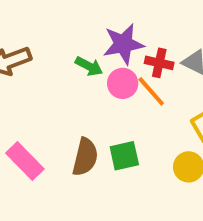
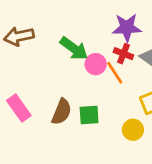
purple star: (123, 44) -> (127, 27), moved
green arrow: (89, 66) -> (74, 48), size x1.5

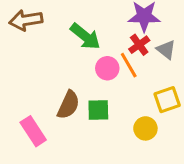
red cross: (123, 54) -> (139, 45), turned 30
pink circle: (96, 64) -> (107, 68), moved
pink rectangle: (19, 108) -> (33, 131), moved

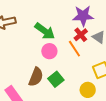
pink circle: (107, 68) -> (49, 51), moved
green square: (98, 110) -> (56, 79), turned -35

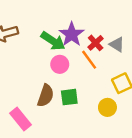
purple star: (83, 16) -> (72, 34), moved, turned -30
green square: (56, 79) -> (69, 97), turned 35

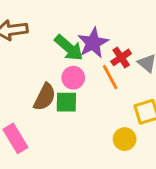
brown semicircle: (46, 96) -> (45, 97), moved
green square: (69, 97) -> (66, 102), moved

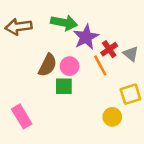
green arrow: (69, 48) -> (64, 23), moved, turned -30
brown semicircle: (45, 97) -> (48, 65), moved

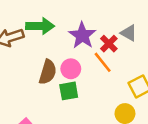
green arrow: (64, 23) -> (40, 26), moved
gray triangle: (131, 54) -> (129, 33), moved

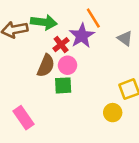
red cross: (109, 44) -> (61, 45), moved
orange line: (103, 62) -> (93, 18), moved

